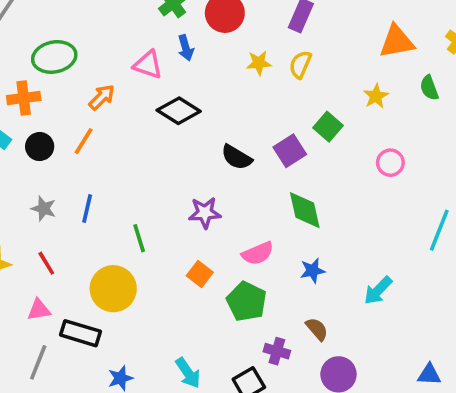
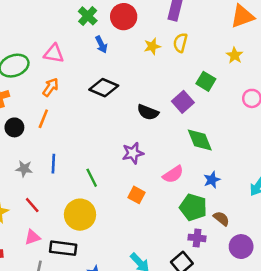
pink triangle: (148, 65) -> (54, 54), moved
green pentagon: (246, 301) -> (193, 207), moved

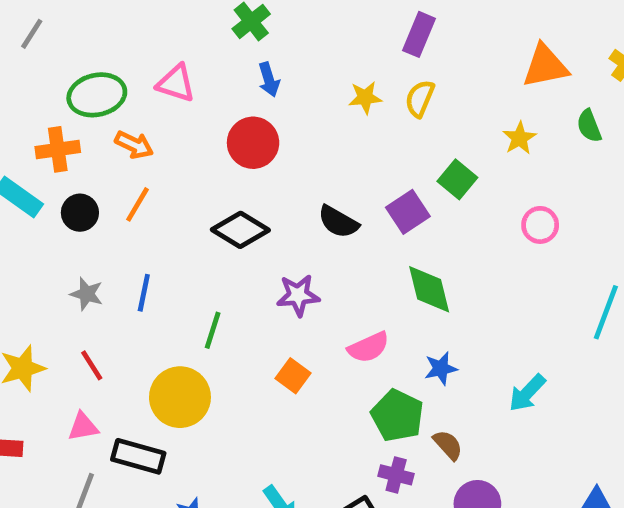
red circle: (124, 17) -> (253, 143), moved
orange arrow: (51, 87) -> (134, 145), moved, turned 72
black diamond: (104, 88) -> (240, 230), moved
green line: (92, 178) -> (213, 330), turned 36

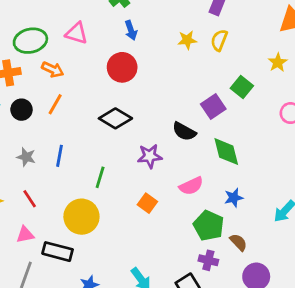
black semicircle: (338, 222) -> (184, 131), moved

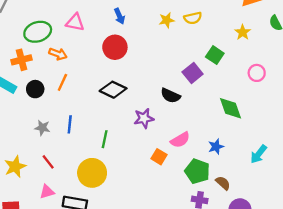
yellow semicircle: (219, 40) -> (193, 18), turned -120
green diamond: (226, 152) -> (231, 108), moved
orange square: (147, 203) -> (159, 157), moved

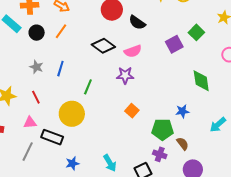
black semicircle: (171, 96) -> (137, 23), moved
pink semicircle: (180, 140) -> (133, 51), moved
green pentagon: (197, 171) -> (162, 129), turned -30

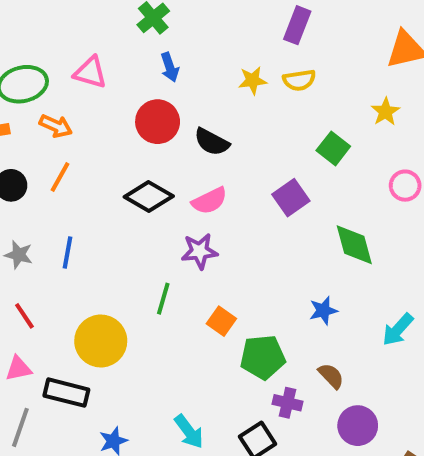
purple square: (174, 44) -> (291, 198), moved
green line: (88, 87) -> (163, 299), moved
green pentagon: (162, 129) -> (263, 357), moved

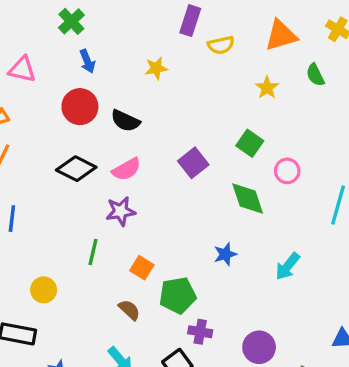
yellow semicircle: (299, 80) -> (221, 45), moved
green square: (333, 148) -> (250, 143), moved
pink circle: (405, 186) -> (287, 171), moved
yellow circle: (101, 341) -> (44, 290), size x0.6
brown semicircle: (331, 376) -> (129, 310), moved

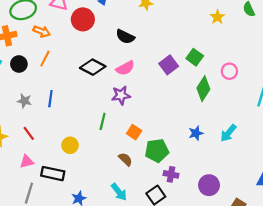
red circle: (80, 107) -> (83, 19), moved
green square: (250, 143) -> (195, 57), moved
green diamond: (248, 199) -> (203, 89), turned 50
blue star: (225, 254) -> (196, 133), moved

